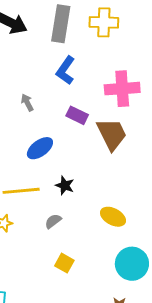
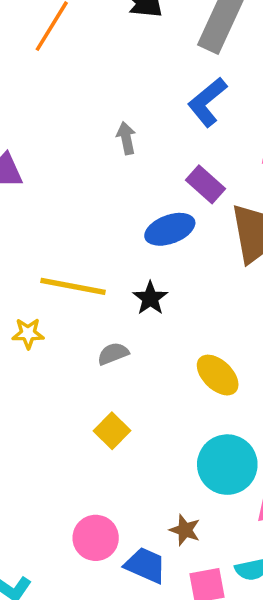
blue ellipse: (40, 148) -> (170, 229), moved

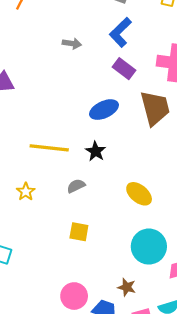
gray arrow: (126, 138) -> (72, 44), moved, turned 114
purple rectangle: (205, 184) -> (124, 69), moved
yellow star: (28, 333) -> (26, 192), moved, turned -30
yellow square: (112, 431) -> (79, 232), turned -30

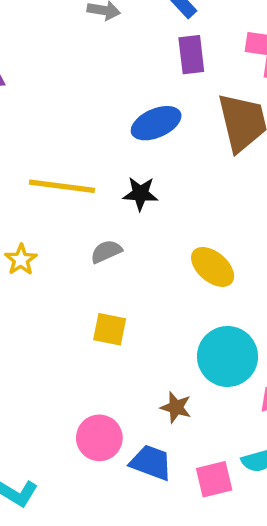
purple rectangle: (124, 69) -> (191, 55), turned 45
black star: (96, 151) -> (140, 194), turned -30
brown star: (127, 287) -> (176, 407), moved

